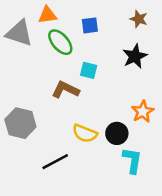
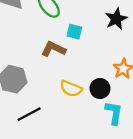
black line: (55, 162) -> (29, 114), moved

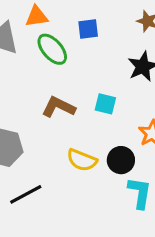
cyan square: (74, 32) -> (105, 104), moved

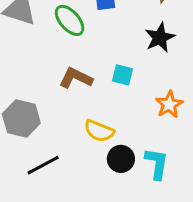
black circle: (121, 160) -> (121, 159), moved

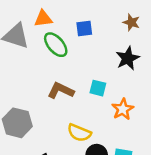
orange star: (169, 104) -> (123, 109), moved

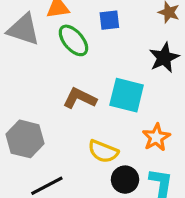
cyan square: (98, 88) -> (127, 95), size x1.6
orange star: (123, 109) -> (156, 137), moved

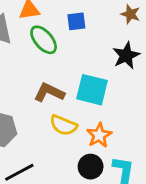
orange star: (156, 137) -> (99, 135), moved
yellow semicircle: (103, 151) -> (63, 125), moved

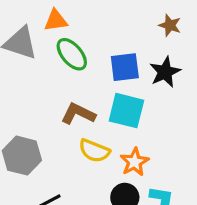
blue square: (76, 21) -> (125, 67), moved, size x1.4

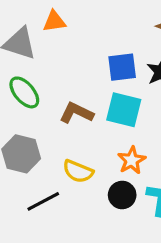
green ellipse: (72, 54) -> (24, 92), moved
yellow semicircle: (94, 151) -> (78, 171), moved

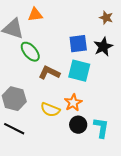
green ellipse: (24, 92) -> (30, 52), moved
orange star: (132, 160) -> (73, 103), moved
black line: (43, 201) -> (14, 129), moved, turned 55

